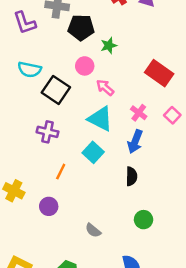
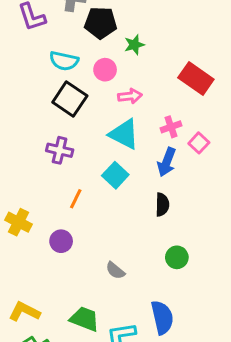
cyan semicircle: (29, 70) -> (64, 61), moved
pink arrow: (105, 88) -> (130, 96), turned 132
pink cross: (139, 113) -> (171, 127), turned 35
pink square: (172, 115) -> (199, 143), moved

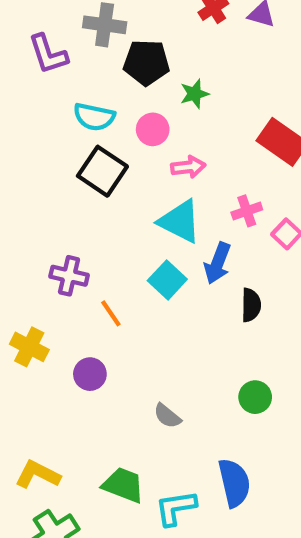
purple cross: (60, 150) -> (69, 276), moved
blue arrow: (167, 162) -> (218, 263), moved
orange line: (76, 199) -> (111, 313), turned -60
black semicircle: (162, 205) -> (251, 305), moved

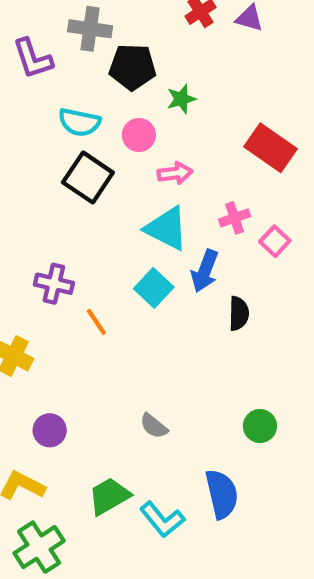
purple circle: (90, 374) -> (50, 430), moved
green circle: (255, 397) -> (260, 426), moved
green trapezoid: (123, 485) -> (109, 496), turned -51
cyan L-shape: (176, 508) -> (162, 519), turned -120

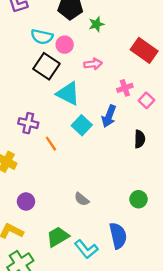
pink circle: (139, 135) -> (65, 45), moved
cyan triangle: (166, 228) -> (68, 94), moved
black semicircle: (239, 313) -> (140, 139), moved

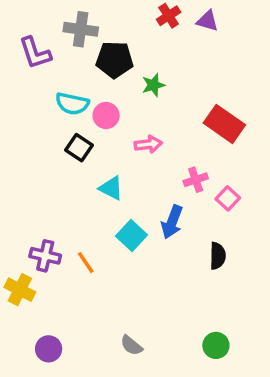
black square: (46, 66) -> (79, 148), size x0.7
cyan triangle: (68, 94) -> (111, 188), size x0.7
purple cross: (28, 123) -> (45, 256), moved

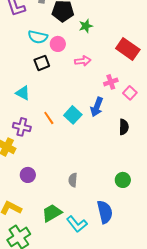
black square: (79, 148) -> (42, 63), turned 35
cyan triangle: (111, 188) -> (23, 93), moved
orange line: (86, 263) -> (49, 118), moved
gray semicircle: (131, 345) -> (73, 180), turned 56
purple circle: (49, 349) -> (28, 175), moved

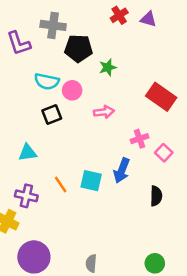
cyan triangle: (23, 93) -> (28, 153), turned -35
cyan square: (73, 115) -> (91, 181), turned -30
purple circle: (28, 175) -> (34, 257), size x1.6

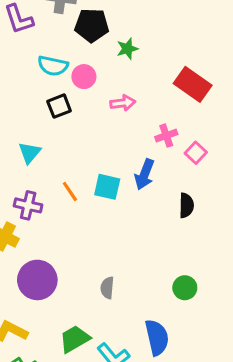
cyan triangle: (28, 153) -> (30, 153), turned -42

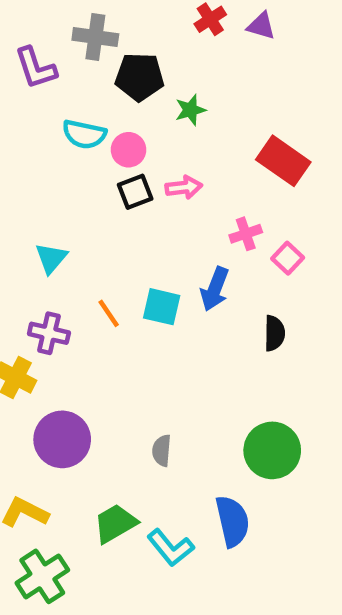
black square: (59, 106) -> (135, 192), moved
green circle: (185, 288) -> (272, 450), size x1.6

